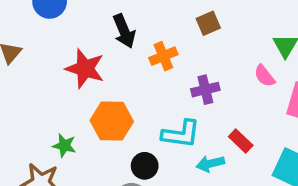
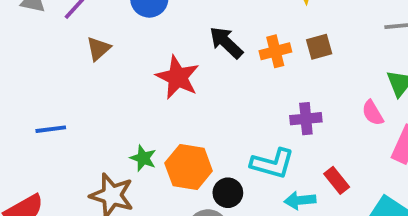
black arrow: (124, 31) -> (226, 42), turned 148
orange cross: (163, 56) -> (275, 51), moved
orange hexagon: (112, 121) -> (189, 167), moved

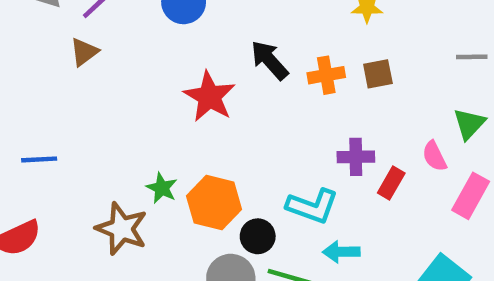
brown triangle: (98, 49) -> (84, 52), moved
blue line: (51, 129) -> (39, 159), moved
red rectangle: (337, 180) -> (391, 183), moved, turned 64

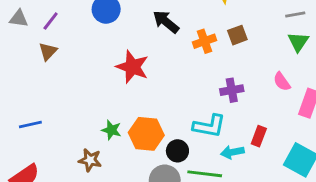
black arrow: (269, 60) -> (166, 22), moved
green triangle: (469, 124) -> (298, 42), moved
red rectangle: (391, 183) -> (259, 136), moved
brown star: (122, 229) -> (90, 160), size x0.7

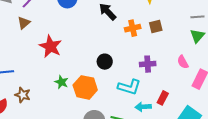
red star: (132, 67) -> (50, 46), moved
black circle: (177, 151) -> (105, 62), moved
brown star: (90, 160) -> (23, 95), moved

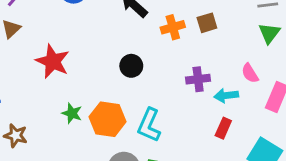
black circle: (105, 62) -> (131, 66), moved
cyan L-shape: (129, 87) -> (149, 125), moved, turned 100
cyan arrow: (143, 107) -> (226, 95), moved

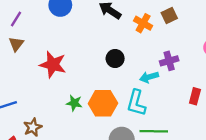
orange cross: (173, 27) -> (143, 23), turned -36
cyan arrow: (226, 95) -> (149, 77), moved
brown star: (16, 136) -> (33, 127), turned -30

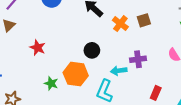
red star: (53, 65) -> (38, 48), size x0.7
orange hexagon: (103, 103) -> (76, 74), moved

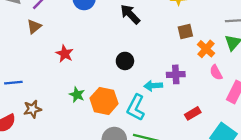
orange cross: (120, 24) -> (206, 49), moved
orange hexagon: (76, 74) -> (104, 101), moved
red rectangle: (156, 93) -> (193, 113), turned 32

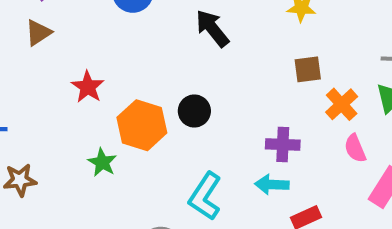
cyan arrow: (153, 86) -> (272, 184), moved
orange hexagon: (104, 101) -> (142, 125), moved

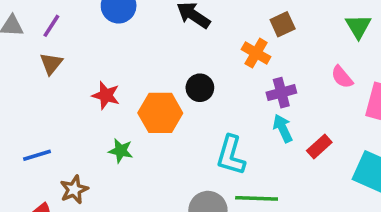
orange cross: (342, 104) -> (256, 53), moved
green star: (102, 162) -> (121, 151), moved
cyan arrow: (272, 184) -> (283, 128), turned 80

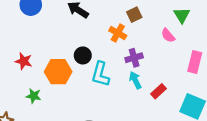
pink semicircle: (342, 77) -> (168, 35), moved
cyan L-shape: (231, 155) -> (100, 74), moved

